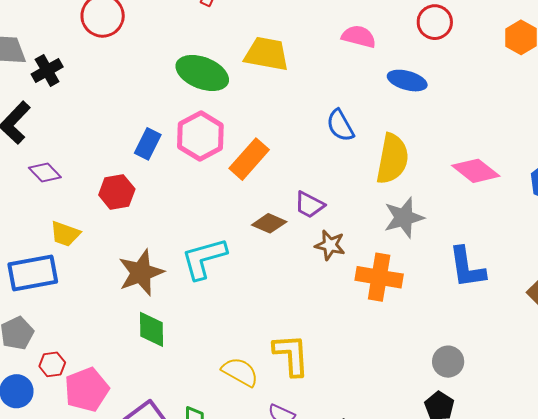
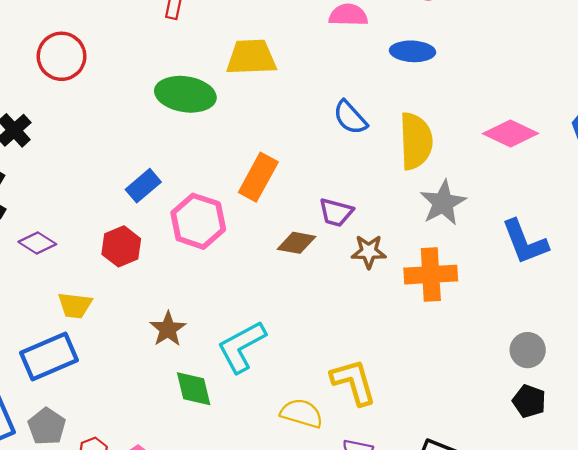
pink hexagon: (200, 136) -> (198, 221), moved
blue rectangle: (148, 144) -> (143, 186), turned 36
cyan L-shape: (204, 258) -> (242, 347), moved
brown star: (141, 273) -> (168, 329), size x0.7

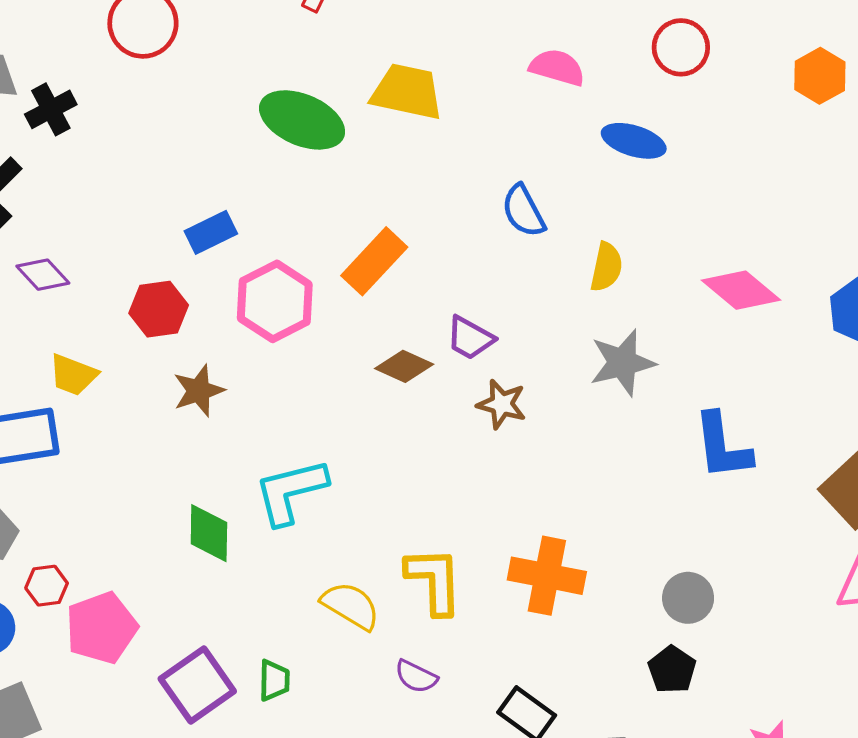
yellow semicircle: (416, 141) -> (606, 267), size x0.6
orange cross: (431, 275) -> (547, 576), moved
brown star: (168, 329) -> (199, 391), moved

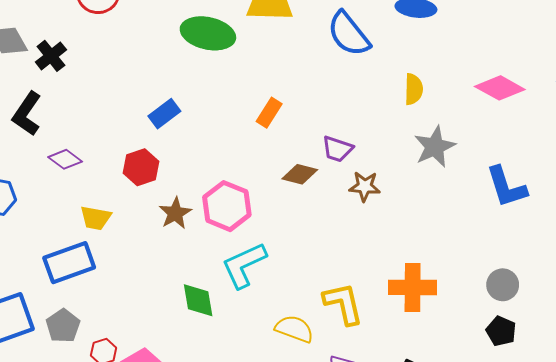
blue semicircle: (523, 211) -> (349, 34), moved, size x1.4
orange rectangle: (374, 261) -> (269, 113), size x0.7
pink hexagon: (275, 301) -> (227, 206), moved

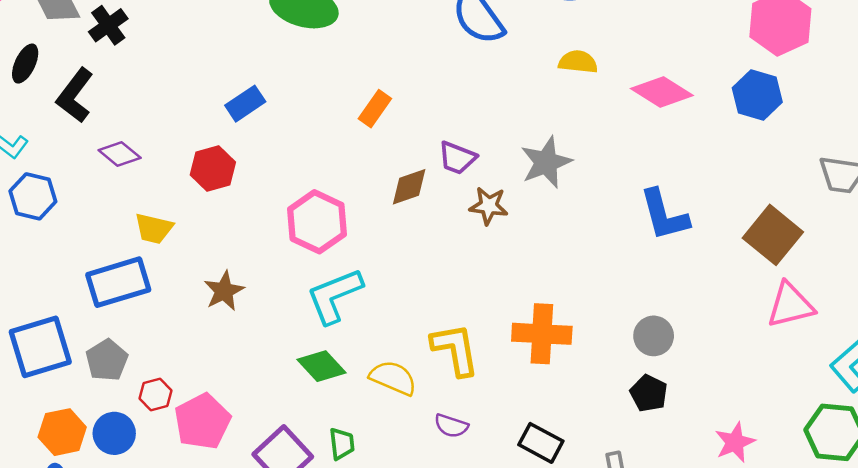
yellow semicircle: (414, 89) -> (578, 62), moved, turned -88
gray star: (435, 147) -> (546, 162), moved
brown diamond: (300, 174) -> (409, 187), turned -36
brown star: (175, 213) -> (224, 291), moved
green diamond: (198, 300) -> (321, 366), moved, turned -36

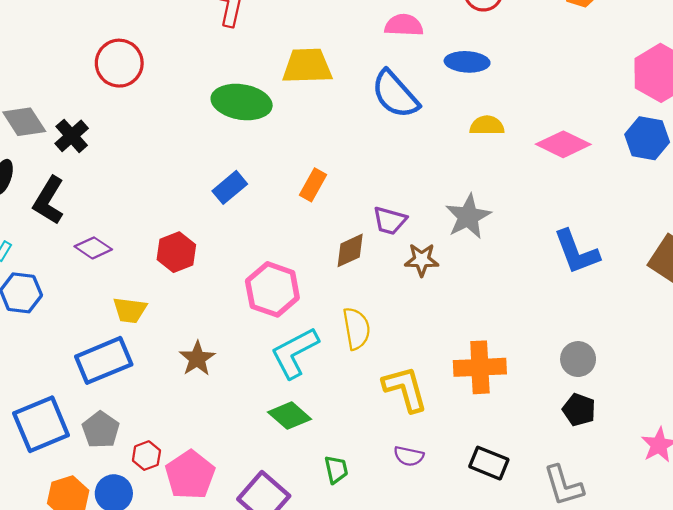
blue rectangle: (245, 104) -> (230, 187), moved
yellow semicircle: (393, 378) -> (356, 329), moved, turned 63
green trapezoid: (342, 444) -> (336, 469), moved

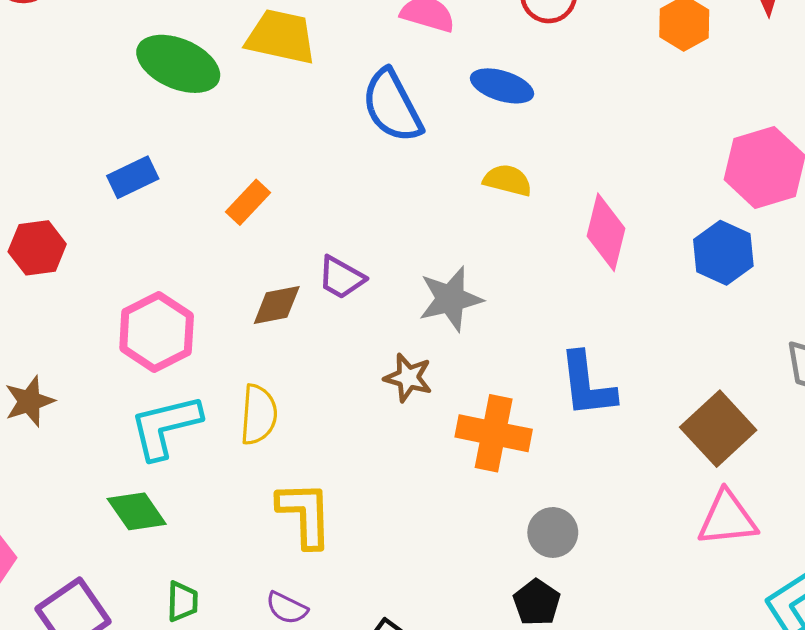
pink diamond: (563, 144) -> (606, 232), turned 64
brown star: (422, 260) -> (408, 378), moved
orange cross: (480, 367) -> (494, 433), moved

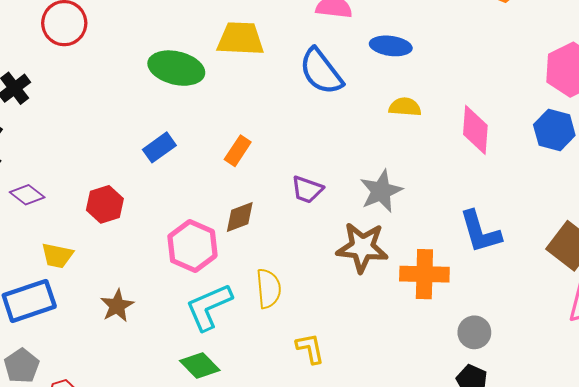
brown diamond: (277, 305) -> (240, 217), moved
brown star: (408, 378) -> (362, 247), size x1.6
yellow L-shape: (305, 514) -> (310, 348), size x0.7

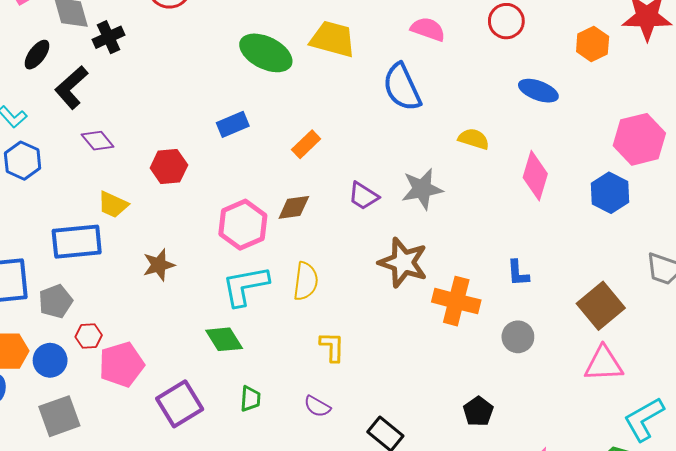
blue ellipse: (391, 46) -> (538, 91), moved
gray star: (381, 191) -> (422, 189), moved
blue L-shape: (480, 232) -> (518, 273), size x0.6
gray circle: (474, 332) -> (518, 337), moved

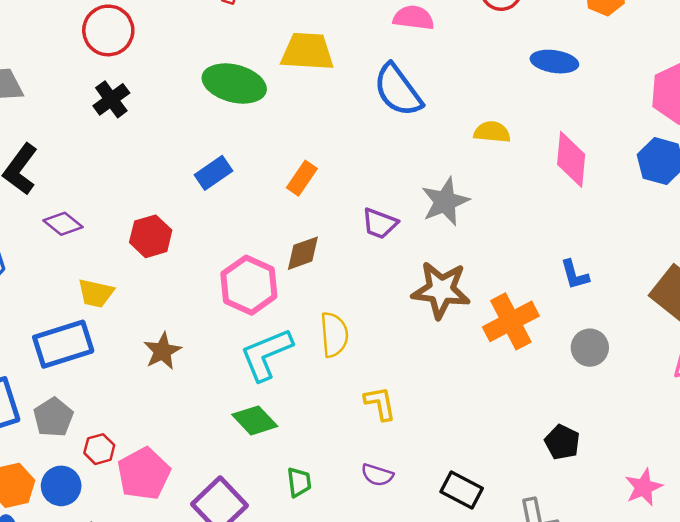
black cross: (109, 37) -> (111, 99), moved
orange cross: (456, 301) -> (511, 321), turned -30

